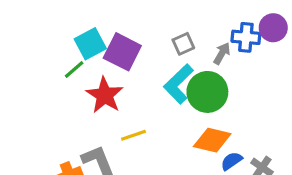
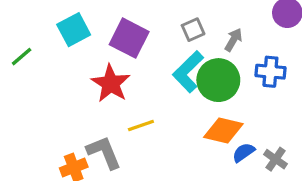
blue cross: (246, 37) -> (270, 72), moved
cyan square: (90, 44) -> (74, 30), moved
green line: (74, 69) -> (22, 57), moved

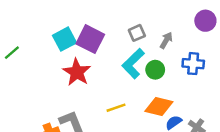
cyan square: (74, 30) -> (65, 39), moved
green circle: (218, 80) -> (155, 70), size x0.6
yellow line: (141, 126) -> (116, 108), moved

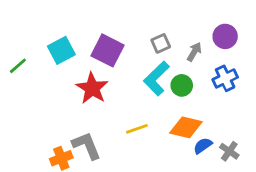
purple circle: (205, 21) -> (225, 36), moved
cyan square: (65, 39) -> (61, 50), moved
blue cross: (193, 64) -> (225, 78), turned -30

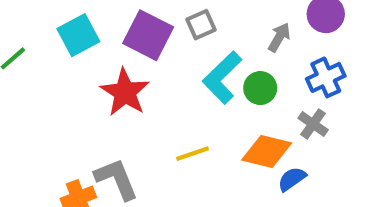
gray square: (161, 43) -> (201, 25), moved
gray cross: (229, 151) -> (313, 124), moved

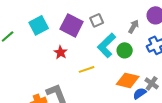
red star: (125, 92) -> (61, 52), size x0.6
gray cross: (313, 124) -> (152, 83), moved
yellow line: (193, 154) -> (87, 69), moved

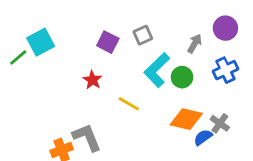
cyan square: (39, 25) -> (41, 42), moved
purple square: (72, 25) -> (108, 42), size x0.7
yellow line: (87, 69) -> (129, 104), turned 49

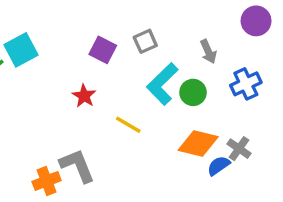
purple circle: (225, 28) -> (256, 21), moved
gray arrow: (195, 44) -> (208, 52), turned 126

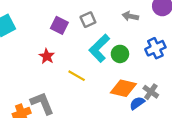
gray arrow: (208, 52) -> (130, 16), moved, turned 126

